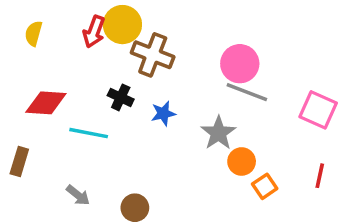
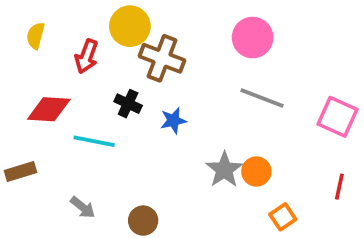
red arrow: (94, 32) -> (87, 56), moved
pink circle: (240, 64) -> (253, 38), moved
gray star: (218, 133) -> (224, 170), moved
brown rectangle: (19, 161) -> (20, 171), turned 56
orange square: (265, 186) -> (283, 217), moved

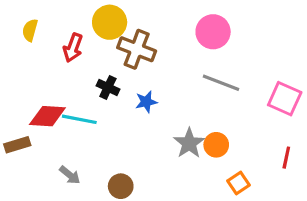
red diamond: (49, 109) -> (47, 116), moved

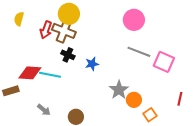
brown cross: (137, 49) -> (64, 31), moved
pink square: (285, 99) -> (164, 62), moved
orange circle: (216, 145) -> (134, 100), moved

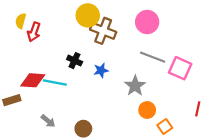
yellow circle: (69, 14) -> (88, 15), moved
red arrow: (46, 30) -> (34, 32), moved
brown cross: (64, 31) -> (103, 31), moved
gray star: (119, 90) -> (135, 86), moved

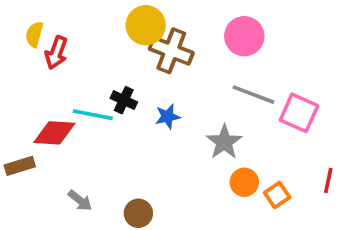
cyan line: (55, 83) -> (93, 115), moved
orange square: (165, 127) -> (277, 195), moved

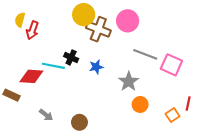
pink circle: (244, 36) -> (128, 21), moved
brown rectangle: (20, 166) -> (11, 95), turned 42
orange square: (277, 195) -> (173, 115), moved

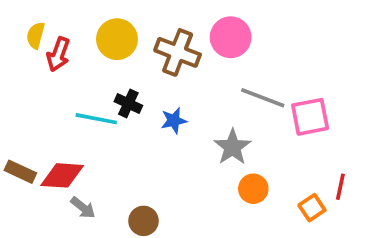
yellow circle: (84, 15) -> (117, 39), moved
pink square: (171, 65) -> (310, 117), turned -35
red diamond: (31, 76) -> (62, 175), moved

